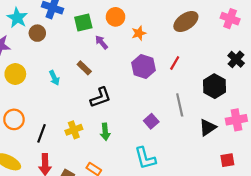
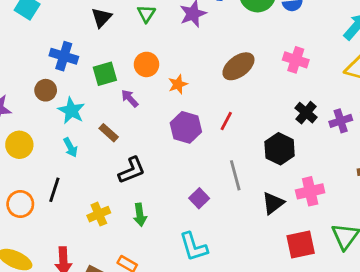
cyan star: (17, 18) -> (71, 111), moved
black line: (42, 133) -> (54, 190), moved
red square: (227, 160) -> (301, 244), size x1.5

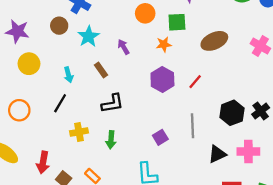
orange circle: (146, 64) -> (145, 13), moved
green square: (105, 74) -> (177, 22), moved
cyan star: (71, 111) -> (88, 36), moved
black cross: (306, 113) -> (261, 111), moved
black line: (54, 190) -> (60, 103), moved

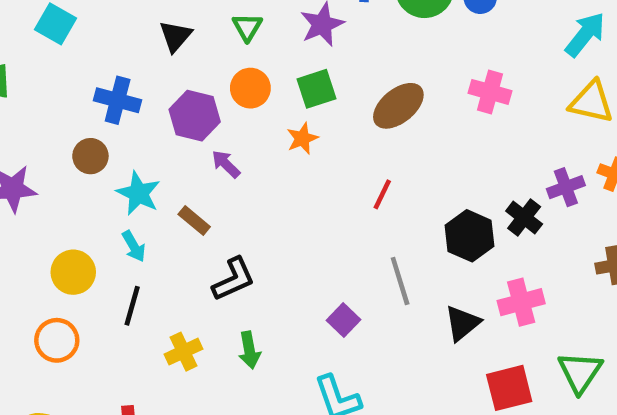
cyan star: (88, 36) -> (138, 193), moved
yellow circle: (29, 64) -> (73, 272), moved
purple hexagon: (162, 79) -> (195, 116), moved

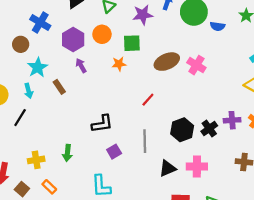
pink cross: (490, 92) -> (196, 65), moved
black L-shape: (234, 279) -> (102, 124), moved
yellow cross: (183, 352) -> (36, 160), moved

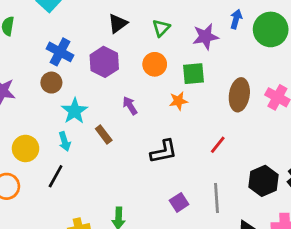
blue cross: (40, 23) -> (60, 52), moved
purple hexagon: (73, 40) -> (104, 62), moved
brown ellipse: (167, 62) -> (239, 95), turned -55
black L-shape: (102, 124) -> (164, 152), moved
purple square: (114, 152) -> (179, 202), moved

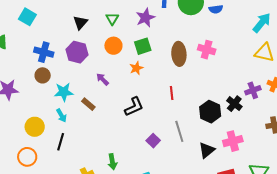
cyan star: (75, 111) -> (64, 92), turned -30
red line: (218, 145) -> (172, 93), turned -32

